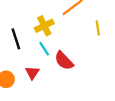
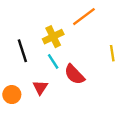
yellow line: (98, 28) -> (112, 53), moved

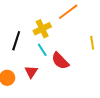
black line: (22, 51) -> (16, 41), turned 36

